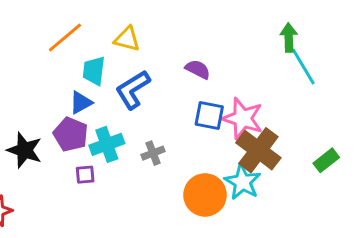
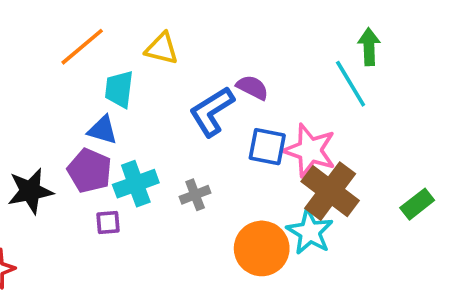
cyan line: (303, 66) -> (351, 84), moved
blue L-shape: (133, 90) -> (212, 111), moved
blue triangle: (81, 103) -> (102, 130), turned 45
black star: (24, 150) -> (30, 191), turned -30

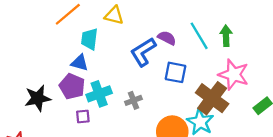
green arrow: (369, 47) -> (226, 36), moved
cyan line: (351, 84) -> (199, 36), moved
pink star: (310, 150) -> (234, 75), moved

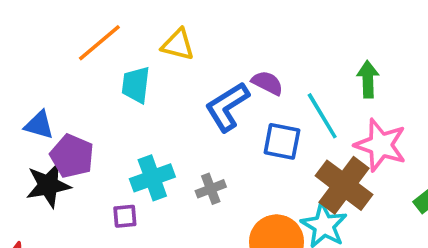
cyan line: (199, 36) -> (322, 116), moved
blue triangle: (80, 63) -> (39, 125), moved
purple pentagon: (72, 86) -> (72, 156), moved

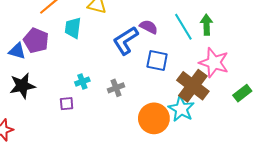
cyan line: (322, 116) -> (183, 27), moved
purple pentagon: (72, 156) -> (36, 40), moved
cyan cross: (152, 178) -> (82, 82), size x0.6

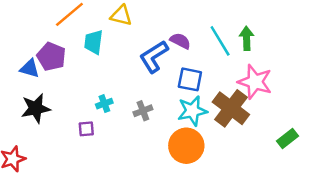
green rectangle: (242, 93) -> (288, 138), moved
cyan star: (181, 109) -> (192, 111), moved, turned 30

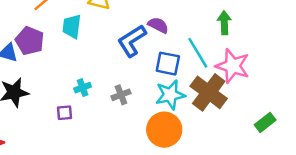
cyan line: (220, 41) -> (198, 53), moved

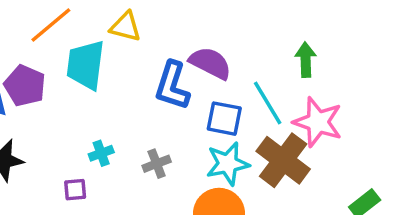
purple semicircle: (158, 25) -> (210, 63), size x1.4
cyan trapezoid: (72, 26) -> (86, 65), size x1.4
blue L-shape: (132, 41) -> (172, 86), turned -40

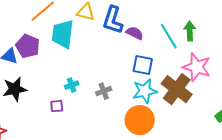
purple semicircle: (210, 63) -> (135, 33), size x0.7
blue L-shape: (172, 86) -> (113, 20), moved
cyan line: (268, 103) -> (169, 36), moved

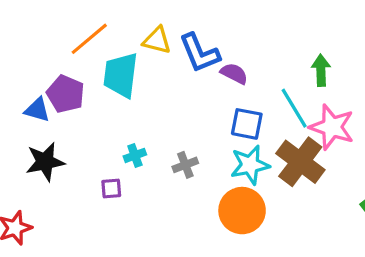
blue L-shape: (113, 20) -> (200, 53), turned -40
cyan line: (169, 36) -> (294, 108), moved

